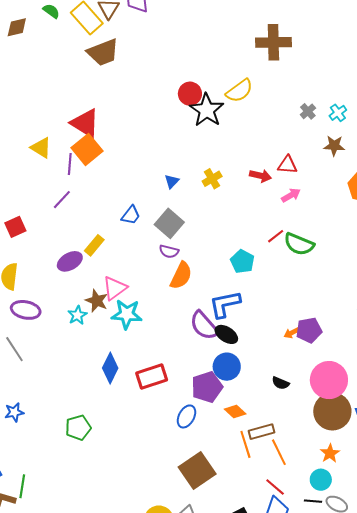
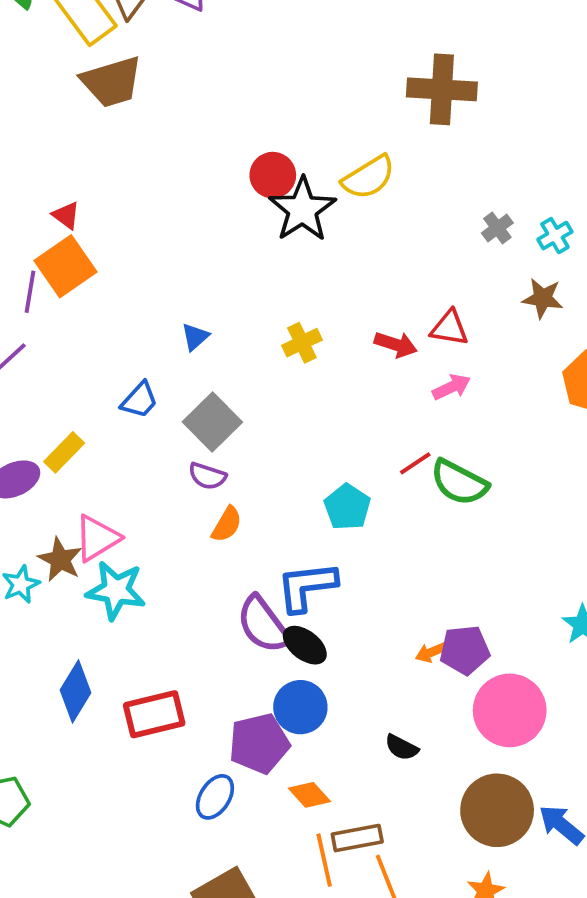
red triangle: (85, 123) -> (66, 215), size x0.5
blue triangle: (172, 181) -> (195, 337), moved
orange semicircle: (181, 276) -> (227, 524), size x0.7
pink circle: (329, 380) -> (510, 710), moved

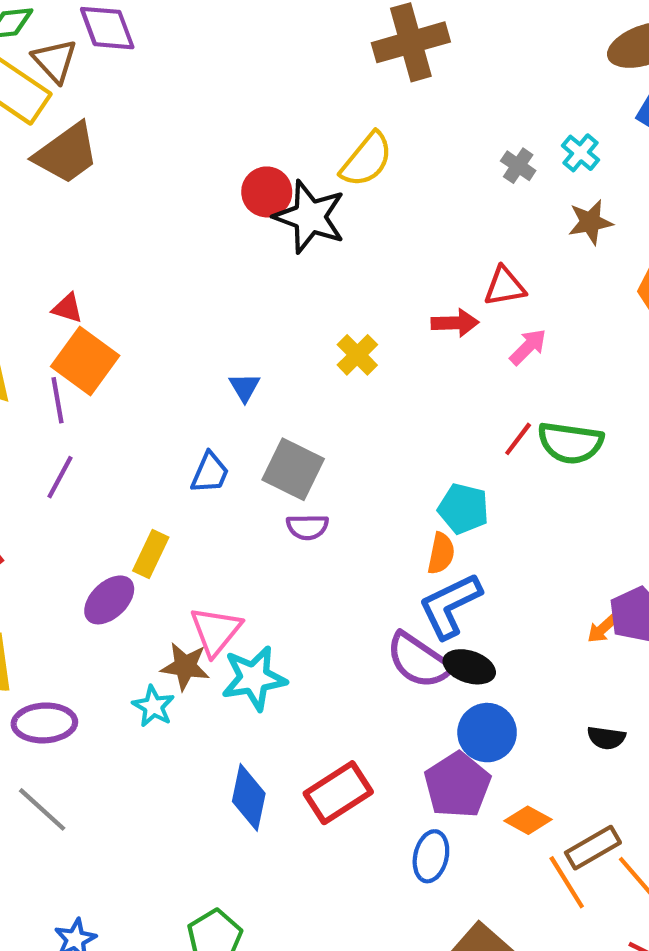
orange semicircle: (227, 524) -> (441, 553), moved

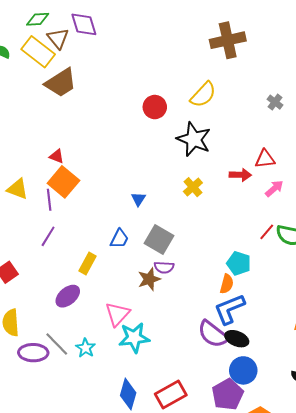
black star: (310, 217) -> (194, 139), moved
yellow rectangle: (151, 554) -> (88, 264), moved
brown star: (185, 666) -> (149, 279), moved, turned -30
gray line: (42, 809) -> (57, 344), moved

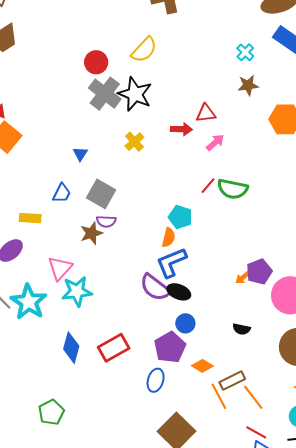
gray cross: (275, 102) -> (105, 94), moved, size x2.0
yellow rectangle: (88, 264) -> (30, 218), turned 65
cyan star: (86, 348) -> (29, 302), size x1.8
blue circle: (243, 370) -> (185, 323), size x0.7

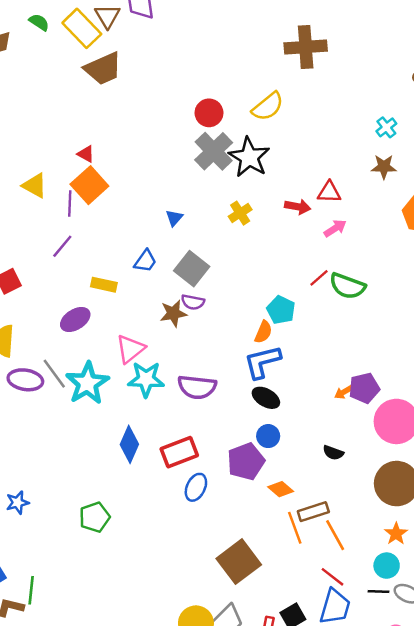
purple semicircle: (155, 288) -> (197, 387), moved, turned -40
blue ellipse: (156, 380) -> (196, 487), moved

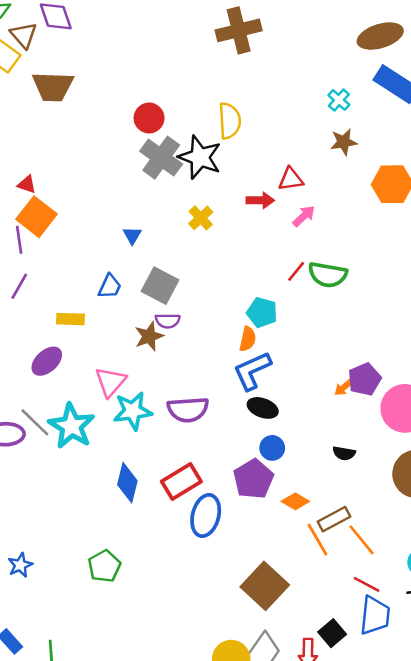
brown trapezoid: (103, 69) -> (53, 86), moved, turned 36
yellow semicircle: (268, 107) -> (230, 121), moved, turned -44
blue ellipse: (196, 487) -> (206, 516), size x1.4

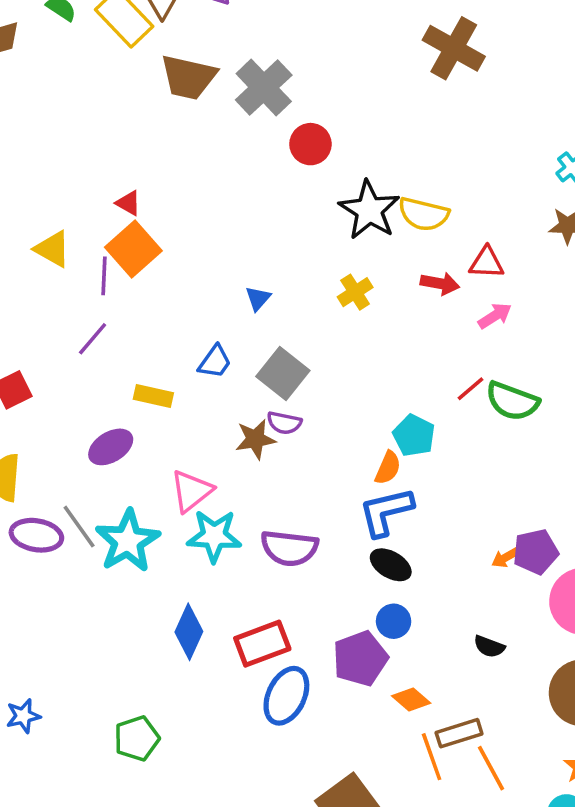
brown cross: (239, 30) -> (454, 48), turned 33
yellow semicircle: (230, 121) -> (424, 214), moved, turned 96
gray cross: (161, 158) -> (264, 87), moved

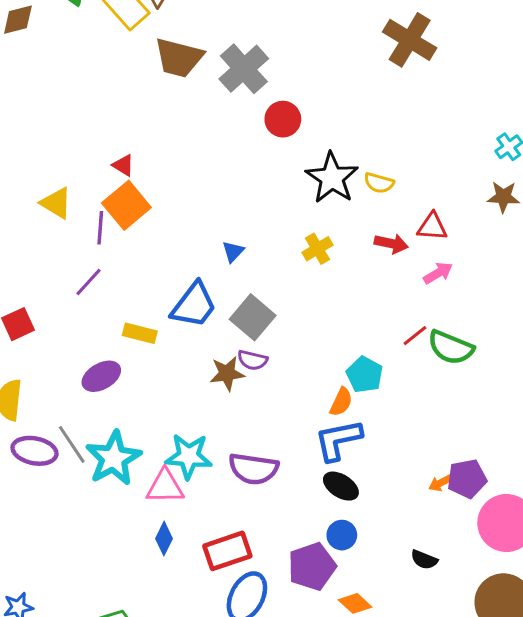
yellow semicircle: (424, 214) -> (379, 183), size x0.7
blue trapezoid: (215, 362) -> (194, 305), size x1.6
pink triangle: (191, 491) -> (165, 487), moved, turned 36
blue diamond: (189, 632) -> (164, 539), size x0.7

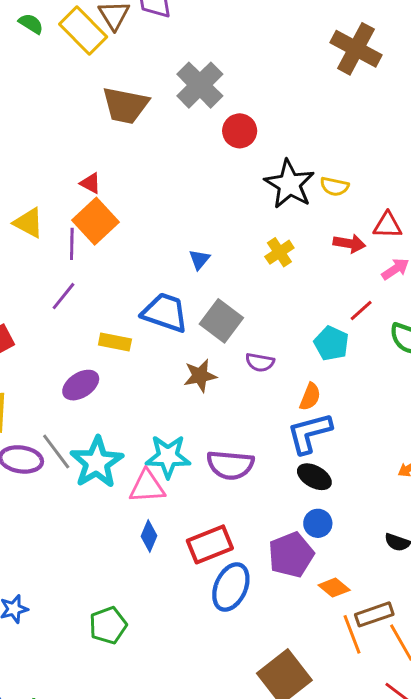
brown trapezoid: (179, 58) -> (125, 105), moved
blue trapezoid: (194, 305) -> (165, 313), turned -105
red line: (415, 336) -> (361, 310), moved
purple semicircle: (252, 360) -> (260, 362), moved
cyan pentagon: (365, 375) -> (331, 343), moved

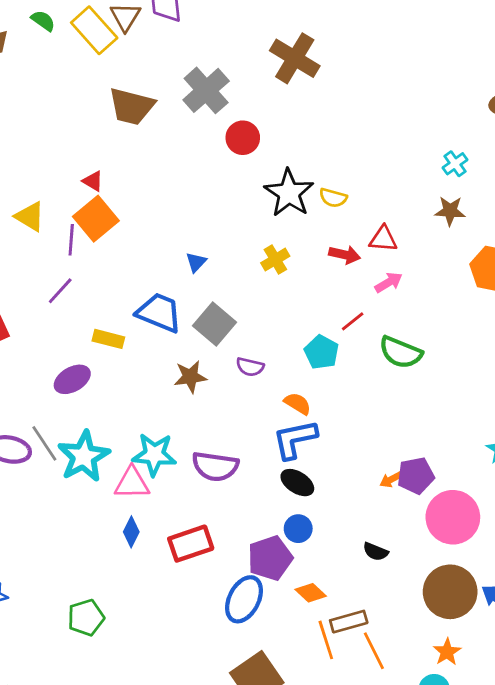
brown cross: (356, 49) -> (295, 58), moved
orange semicircle: (310, 397) -> (298, 403), turned -84
blue ellipse: (231, 587) -> (244, 599), moved

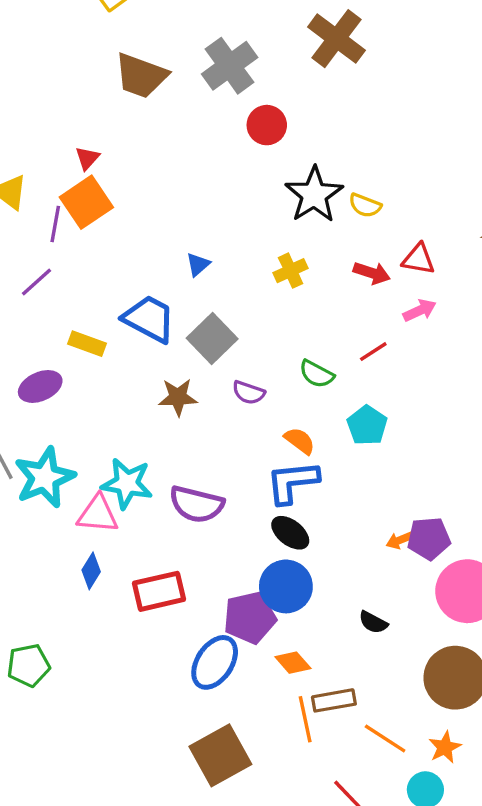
red triangle: (93, 181) -> (87, 158), turned 35
cyan pentagon: (322, 352) -> (367, 425), moved
green semicircle: (401, 352) -> (317, 374), moved, size x0.7
blue circle: (298, 529) -> (286, 586), size x1.6
orange line: (374, 651) -> (385, 738), moved, turned -36

